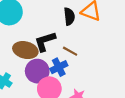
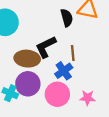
brown line: (70, 51) -> (73, 53), turned 64
purple circle: (37, 71) -> (28, 84), moved

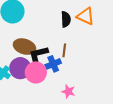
black L-shape: (46, 47) -> (38, 55), moved
pink circle: (57, 94) -> (36, 72), moved

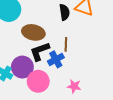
brown ellipse: (24, 47) -> (33, 32), moved
pink circle: (36, 72) -> (38, 81), moved

